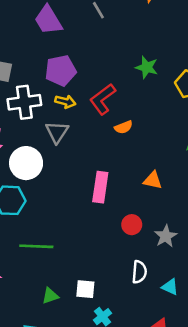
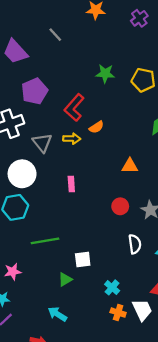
yellow arrow: (65, 102) -> (72, 139), moved
pink rectangle: (100, 187) -> (71, 184), moved, size x0.6
white square: (85, 289) -> (83, 259), moved

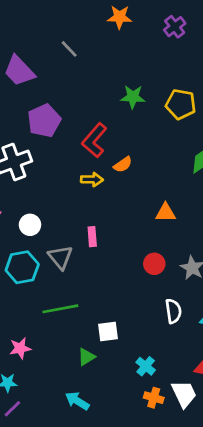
gray triangle: (42, 143) -> (60, 257), moved
white circle: (22, 174) -> (30, 225), size x0.6

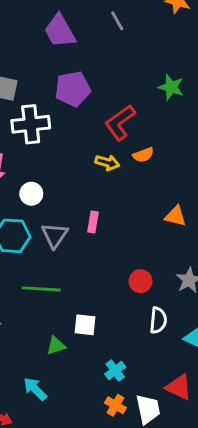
red circle: (154, 264) -> (141, 281), moved

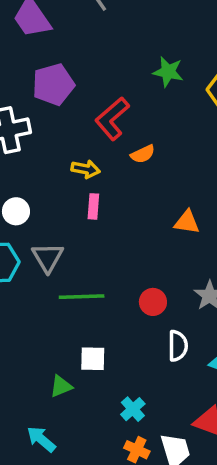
yellow arrow: (107, 163) -> (86, 169), moved
pink rectangle: (93, 222) -> (93, 206), moved
green line: (41, 289) -> (82, 297), moved

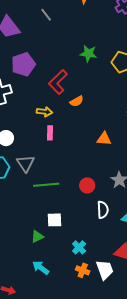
cyan arrow: (41, 439) -> (41, 268), moved

